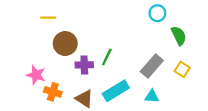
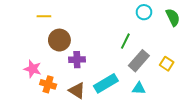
green semicircle: (179, 36) -> (173, 17), moved
green line: (107, 57) -> (125, 41), moved

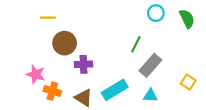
yellow square: (167, 64) -> (188, 82), moved

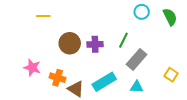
brown circle: (65, 43) -> (70, 43), moved
purple cross: (84, 64) -> (95, 44), moved
orange cross: (52, 91) -> (58, 78), moved

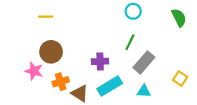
cyan circle: (142, 12) -> (133, 11), moved
brown circle: (70, 43) -> (51, 52), moved
purple cross: (95, 44) -> (100, 61), moved
orange cross: (58, 78) -> (61, 82), turned -35

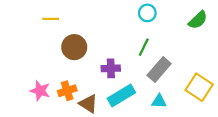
green semicircle: (179, 18) -> (198, 20), turned 72
brown circle: (51, 52) -> (74, 47), moved
pink star: (34, 71) -> (40, 91), moved
yellow square: (180, 78) -> (199, 87), size x1.6

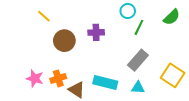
yellow line: (51, 19) -> (44, 16), turned 40
green line: (144, 47) -> (139, 27), moved
purple cross: (111, 68) -> (96, 32), moved
cyan rectangle: (121, 95) -> (105, 83), turned 45

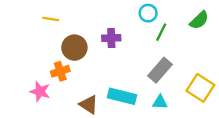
yellow line: (44, 16) -> (51, 19), turned -32
orange cross: (58, 78) -> (60, 71), moved

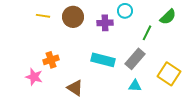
green line: (161, 32) -> (147, 33), moved
purple cross: (111, 38) -> (105, 23), moved
brown circle: (74, 48) -> (73, 17), moved
cyan rectangle: (122, 96) -> (103, 60), moved

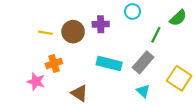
yellow line: (43, 16) -> (45, 33), moved
brown circle: (73, 17) -> (73, 32), moved
purple cross: (105, 23) -> (101, 24), moved
cyan triangle: (135, 86) -> (143, 91), turned 40

